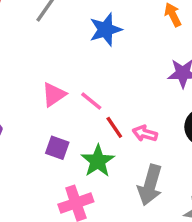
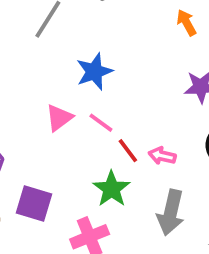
blue star: (106, 30) -> (94, 72), moved
purple square: (57, 148) -> (34, 204), moved, size x1.4

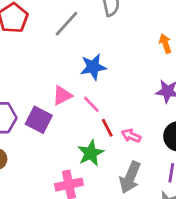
purple square: (34, 204) -> (39, 120), moved

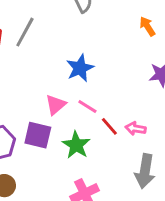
gray line: (67, 24) -> (25, 32), moved
green star: (91, 153) -> (76, 145), moved

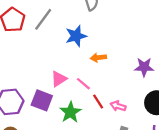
orange arrow: (147, 26) -> (98, 58), moved, turned -72
blue star: (80, 68) -> (76, 36), moved

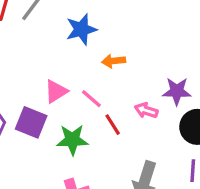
purple star: (144, 67) -> (177, 91), moved
pink arrow: (118, 106) -> (146, 110), moved
green star: (70, 112) -> (72, 140), turned 30

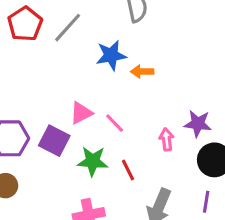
orange arrow: (114, 61) -> (142, 72), moved
pink arrow: (146, 110) -> (166, 139), turned 60
red line: (113, 125) -> (128, 170), moved

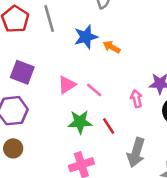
gray line: (68, 28) -> (49, 18), turned -52
orange arrow: (142, 72) -> (112, 47), turned 36
purple square: (54, 141) -> (22, 72), moved

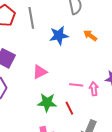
orange arrow: (112, 47) -> (90, 36), moved
pink line: (94, 90) -> (76, 85), moved, turned -40

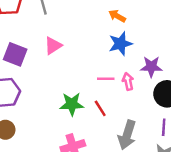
blue star: (59, 36) -> (120, 44), moved
pink triangle: (40, 72) -> (53, 46), moved

